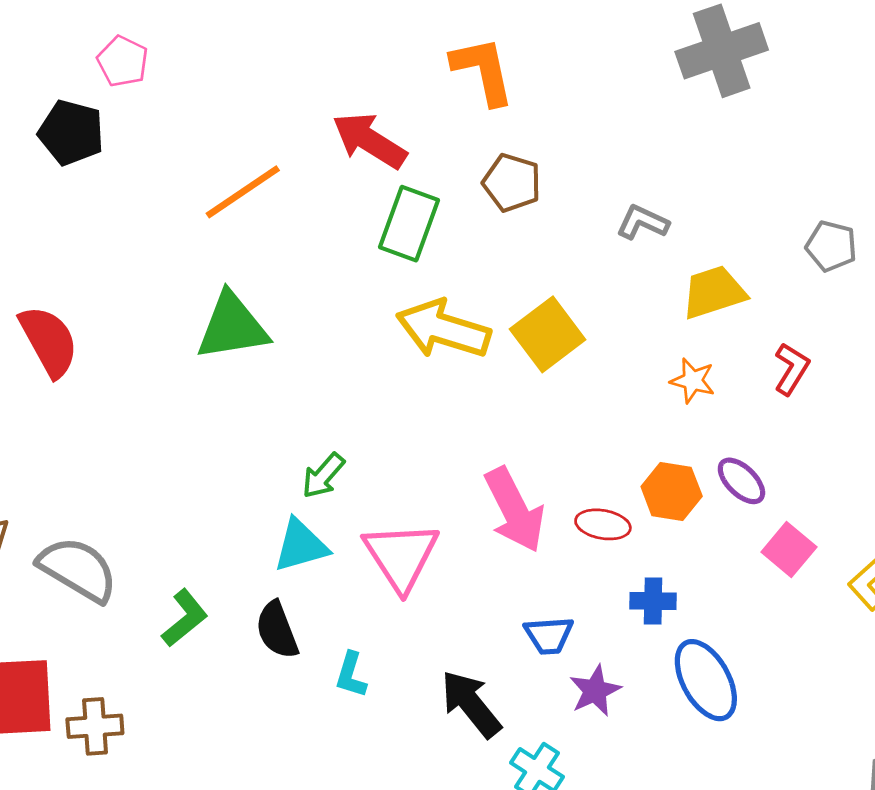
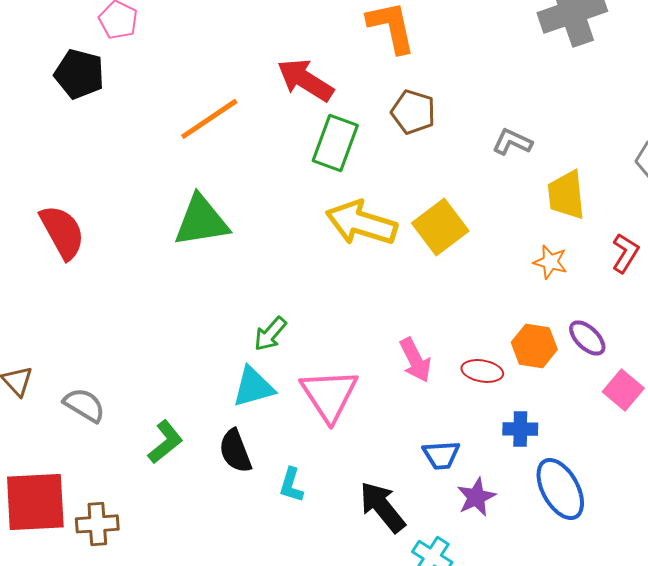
yellow trapezoid: (714, 292) -> (566, 195), turned -78
pink arrow: (515, 510) -> (415, 360), size x0.7
gray semicircle: (78, 569) -> (84, 405), size x0.7

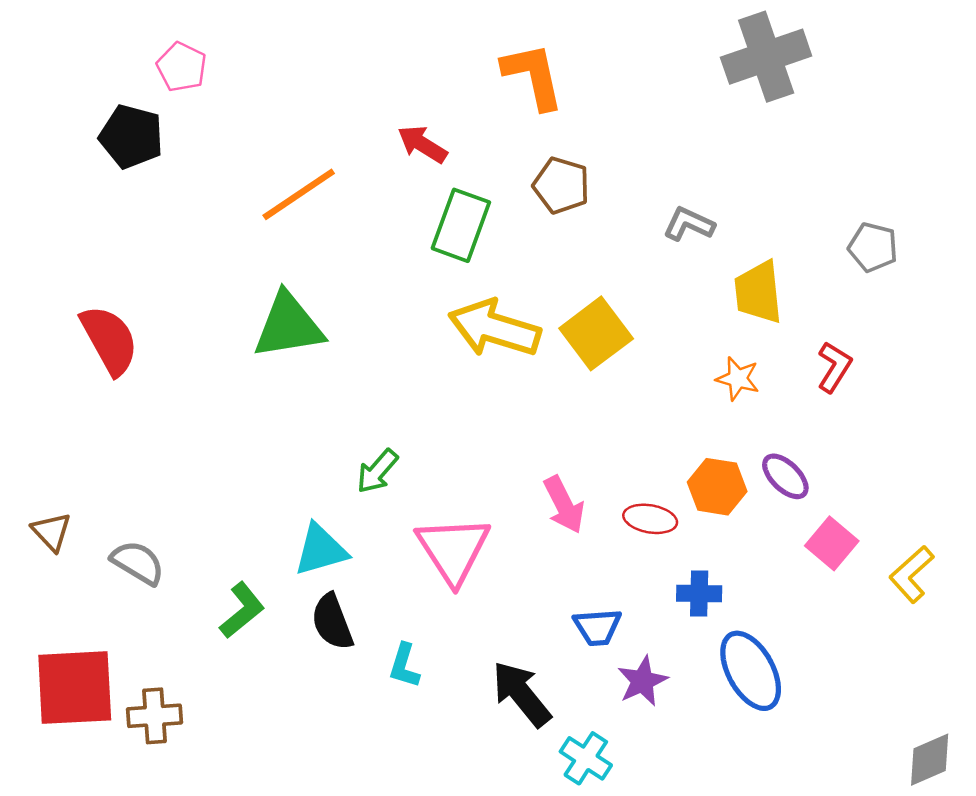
red arrow: (305, 80) -> (422, 144), size x0.7
cyan triangle: (253, 387) -> (321, 550), moved

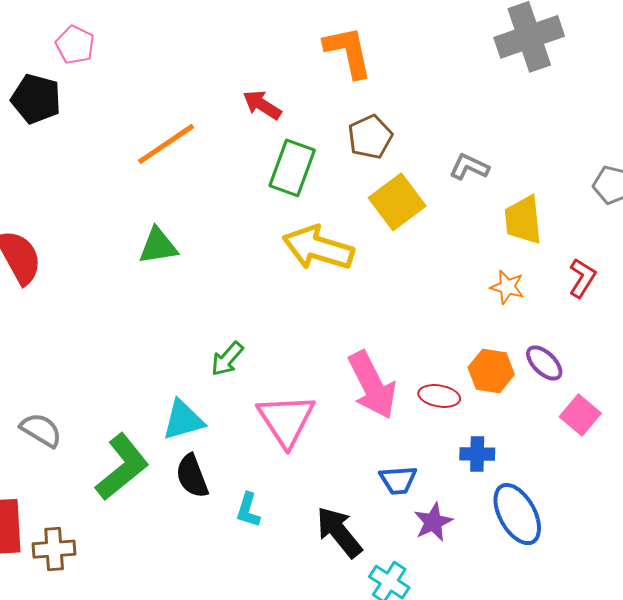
brown pentagon: (561, 185) -> (370, 137), turned 30
green triangle: (288, 326) -> (158, 246), size x0.7
yellow square: (596, 333) -> (397, 202), moved
pink arrow: (564, 505) -> (372, 385), size x1.5
green L-shape: (242, 610) -> (122, 467), size x1.5

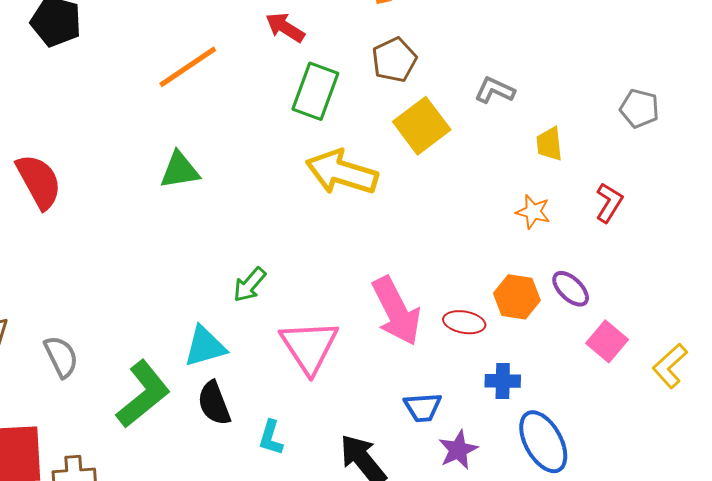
yellow trapezoid: (523, 220) -> (549, 144), size x0.7
gray semicircle: (41, 430) -> (61, 357), turned 33

